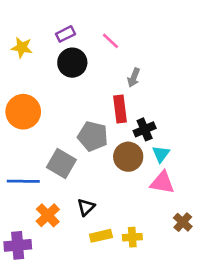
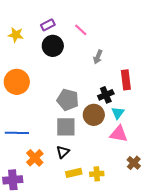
red rectangle: (120, 109) -> (126, 80), moved
gray square: (61, 164) -> (66, 127), moved, turned -30

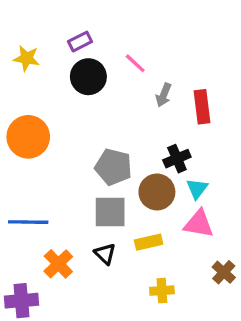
pink line: (81, 30) -> (135, 63), moved
red rectangle: (126, 80) -> (202, 107), moved
black triangle: (63, 152) -> (105, 254), turned -32
yellow rectangle: (74, 173) -> (149, 242), moved

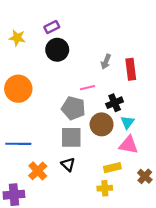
pink line: (135, 63) -> (87, 88), moved, turned -56
yellow rectangle: (149, 242) -> (112, 168), moved

